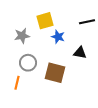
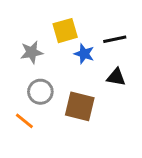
black line: (87, 22) -> (115, 39), moved
orange line: (17, 83) -> (24, 121), turned -64

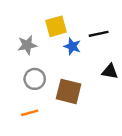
black triangle: (116, 77) -> (110, 71), moved
orange line: (24, 121) -> (30, 113), moved, turned -54

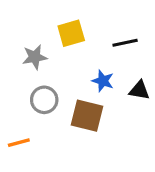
blue star: (72, 46) -> (103, 81), moved
orange line: (30, 113) -> (19, 143), moved

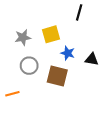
yellow square: (71, 33) -> (51, 34), moved
black line: (125, 43) -> (79, 12), moved, turned -63

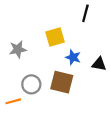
gray star: (23, 37) -> (18, 49), moved
gray circle: (29, 66) -> (31, 84), moved

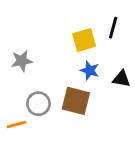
black line: (85, 13) -> (113, 28), moved
yellow square: (55, 37) -> (84, 40), moved

